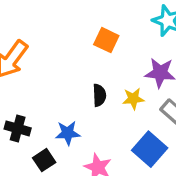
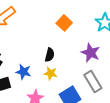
yellow star: (133, 99) -> (51, 73), moved

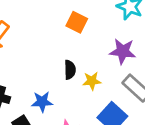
yellow star: (51, 73) -> (92, 81), moved

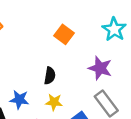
yellow star: (92, 81) -> (54, 102), moved

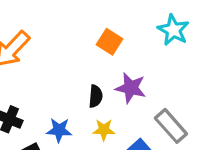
purple star: (100, 68) -> (131, 88), moved

